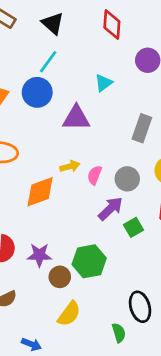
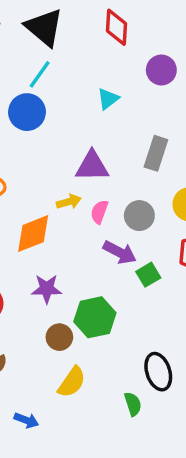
black triangle: (53, 23) -> (44, 27), size x1.4
purple triangle: (76, 118) -> (92, 166), moved
purple arrow: (111, 209) -> (120, 252), turned 72
purple star: (39, 255) -> (47, 289), moved

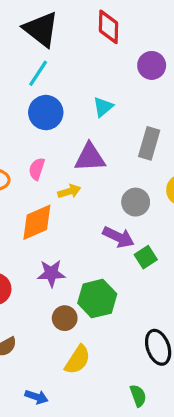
cyan triangle: (108, 99) -> (103, 107), moved
blue circle: (27, 112) -> (46, 113), moved
pink semicircle: (99, 212) -> (37, 169), moved
green semicircle: (133, 404) -> (138, 396), moved

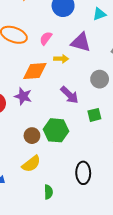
purple arrow: (118, 237) -> (70, 95), moved
purple star: (51, 273) -> (23, 96), moved
green semicircle: (138, 396) -> (48, 192), moved

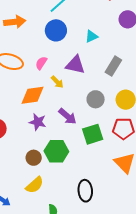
yellow arrow: (61, 59) -> (57, 82), turned 48
purple star: (23, 96) -> (38, 122), moved
green square: (94, 115) -> (93, 134), size x1.5

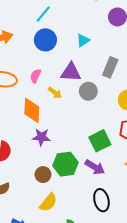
orange diamond: (33, 95) -> (32, 110), turned -70
gray circle: (96, 99) -> (88, 91), moved
purple arrow: (67, 116) -> (95, 167), moved

